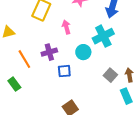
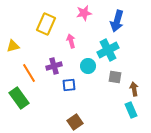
gray square: (110, 75) -> (115, 77), moved, turned -32
green rectangle: (14, 84) -> (19, 98), size x1.5

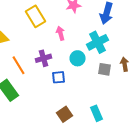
yellow rectangle: (46, 24) -> (36, 16), turned -55
brown arrow: (134, 89) -> (124, 64), moved
cyan rectangle: (131, 110) -> (96, 113), moved

